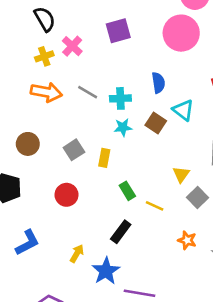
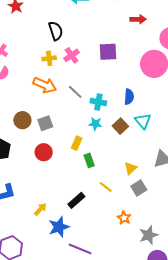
gray square: (74, 150) -> (45, 123), moved
green rectangle: (127, 191) -> (89, 160), moved
red circle: (66, 195) -> (44, 152), moved

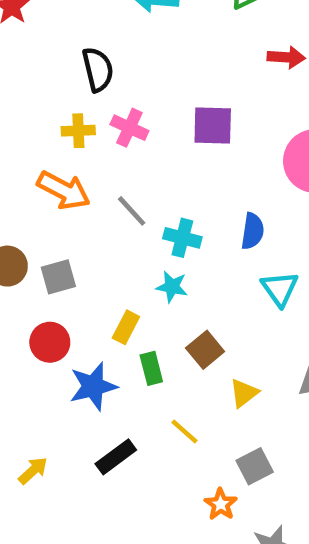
pink cross: (72, 55) -> (129, 128), turned -35
brown square: (120, 126) -> (205, 350), moved
gray square: (139, 188) -> (255, 466), moved
blue star: (59, 227) -> (93, 386), moved

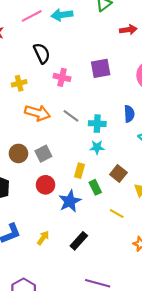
yellow cross: (78, 131) -> (19, 83), moved
black rectangle: (116, 457) -> (79, 241), moved
yellow arrow: (33, 471) -> (43, 238), moved

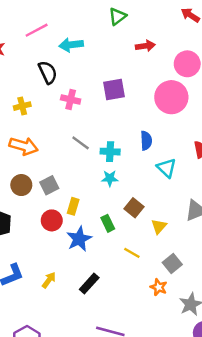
cyan arrow: (62, 15) -> (71, 45), moved
orange arrow: (37, 113) -> (24, 146), moved
yellow rectangle: (80, 171) -> (73, 206), moved

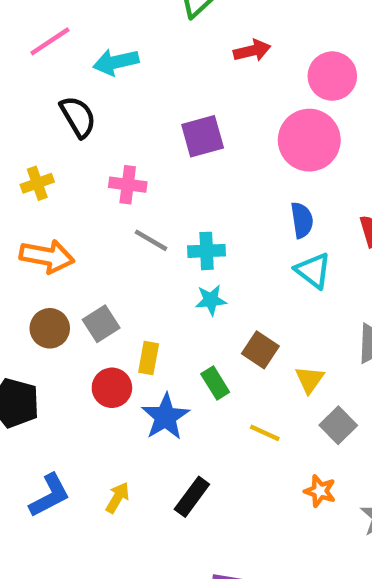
pink cross: (71, 99) -> (128, 185), moved
blue semicircle: (146, 141) -> (302, 220), moved
gray square: (172, 264) -> (338, 425), moved

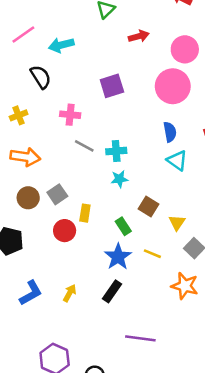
blue star: (165, 417) -> (118, 257), moved
orange star: (320, 491) -> (185, 286), size x1.5

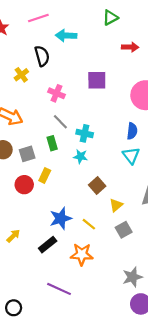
yellow cross: (19, 115) -> (21, 75), moved, turned -32
green rectangle: (123, 226) -> (52, 143), moved
orange star: (185, 286) -> (82, 254), moved, turned -30

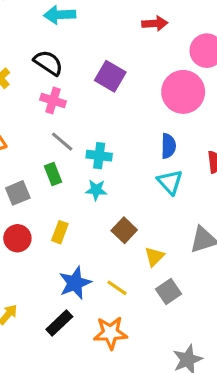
black semicircle: (42, 56) -> (48, 63), moved, turned -36
purple square: (97, 80) -> (110, 76), turned 36
yellow rectangle: (45, 176) -> (60, 232), moved

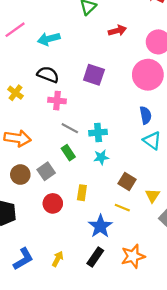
yellow line: (117, 288) -> (122, 208), moved

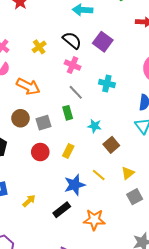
purple square: (94, 75) -> (103, 42), moved
cyan cross: (98, 133) -> (107, 83), moved
brown square: (127, 182) -> (111, 145), moved

